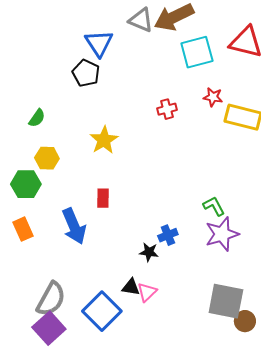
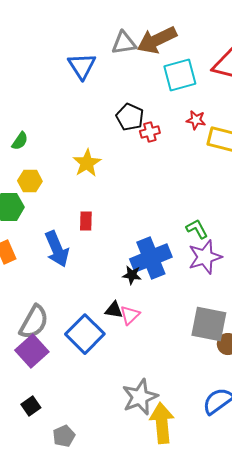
gray triangle: (141, 20) -> (124, 43), turned -32
black pentagon: (86, 73) -> (130, 117), moved
blue cross: (168, 235) -> (151, 258), size x2.0

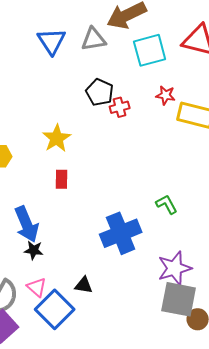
gray triangle: (124, 43) -> (94, 39), moved
red rectangle: (86, 221) -> (62, 179), moved
purple star: (205, 257) -> (175, 268), moved
black star: (132, 275) -> (34, 250), moved
pink triangle: (130, 315) -> (37, 287), moved, turned -35

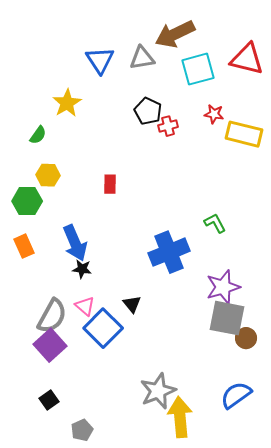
yellow star: (57, 138) -> (67, 103), moved
red rectangle: (62, 179) -> (110, 184), moved
black triangle: (84, 285) -> (132, 304), turned 42

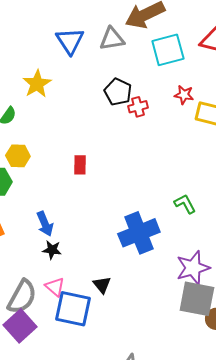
blue arrow: (75, 243) -> (45, 224), size x0.7
blue square: (103, 328) -> (73, 309), turned -33

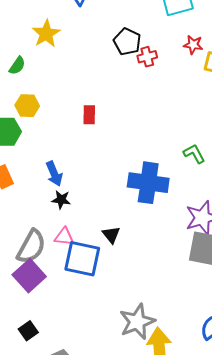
blue cross: (139, 233) -> (148, 183), turned 30
pink triangle: (55, 287) -> (64, 237), turned -35

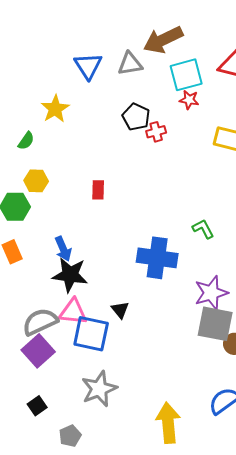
red star: (193, 45) -> (189, 100), moved
black star: (61, 200) -> (70, 275), size x1.8
pink triangle: (64, 237) -> (73, 312), size x1.4
gray semicircle: (31, 247) -> (40, 322), turned -144
gray star: (137, 322) -> (99, 389), moved

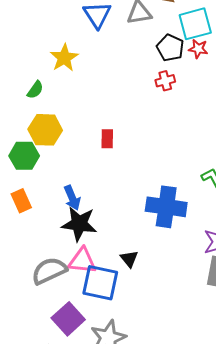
black pentagon: (136, 117) -> (170, 48), moved
yellow hexagon: (36, 181) -> (45, 130), size x1.4
purple square: (38, 351) -> (68, 319), moved

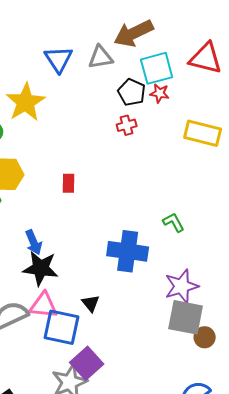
yellow star: (64, 58) -> (26, 102), size x1.4
purple square: (68, 319) -> (87, 363), moved

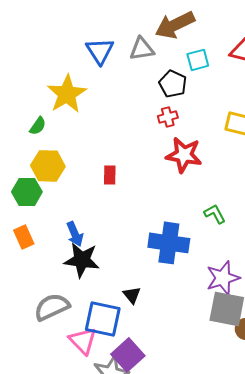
cyan square: (157, 68) -> (198, 60), size x0.7
red star: (160, 93) -> (184, 155), moved, size x1.8
pink triangle: (44, 305) -> (83, 341), moved, turned 40

